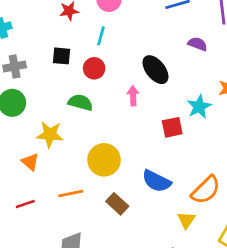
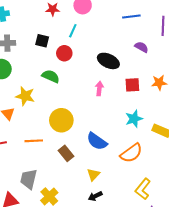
black ellipse: (155, 70) -> (108, 61), turned -35
pink arrow: (133, 96) -> (99, 89), moved
cyan star: (199, 107) -> (134, 119), moved
red square: (172, 127) -> (132, 85), moved
yellow triangle: (186, 220) -> (93, 175), moved

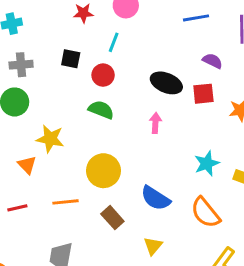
green semicircle: (51, 76) -> (101, 110), moved
red square: (132, 85) -> (203, 94), moved
orange semicircle: (131, 153) -> (205, 213), turned 90

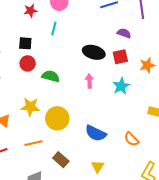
red circle: (103, 75) -> (28, 63), moved
yellow star: (50, 139) -> (30, 107), moved
cyan star: (207, 163) -> (121, 86), moved
orange semicircle: (205, 213) -> (131, 139), size x0.7
brown rectangle: (112, 218) -> (61, 160), moved

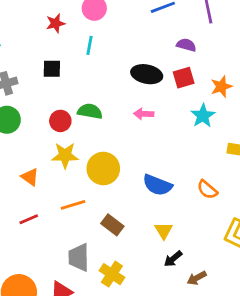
red circle: (28, 63) -> (60, 121), moved
pink arrow: (89, 81) -> (144, 114), turned -80
cyan star: (121, 86) -> (203, 116), moved

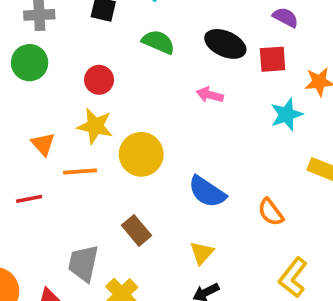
green semicircle: (90, 111) -> (158, 42), moved
orange line: (73, 205) -> (80, 171), moved

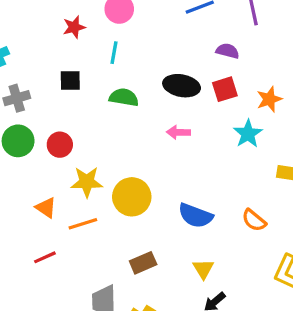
red circle: (99, 80) -> (60, 145), moved
brown rectangle: (137, 230) -> (143, 263), turned -60

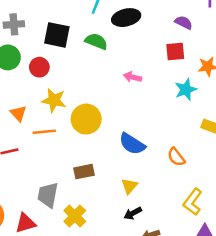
black square: (70, 80) -> (57, 35), moved, size x1.5
black ellipse: (182, 86) -> (126, 18), moved, turned -36

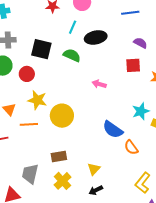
cyan star: (186, 90) -> (141, 111), moved
blue semicircle: (132, 144) -> (113, 130), moved
yellow cross: (75, 216) -> (63, 181), moved

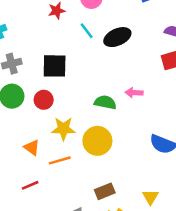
cyan line: (73, 27) -> (87, 31), turned -48
green semicircle: (72, 55) -> (105, 102), moved

